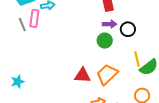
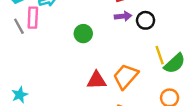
green circle: (105, 41) -> (83, 34), moved

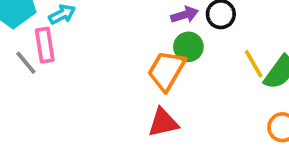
green circle: (83, 34) -> (188, 47), moved
orange trapezoid: (126, 76) -> (166, 71), moved

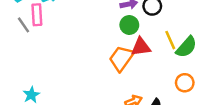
orange trapezoid: (166, 71) -> (121, 58), moved
red triangle: (163, 123) -> (141, 47), moved

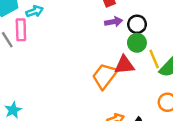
green circle: (129, 25) -> (137, 43), moved

